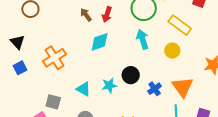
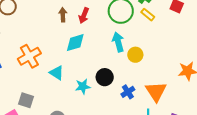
brown arrow: (86, 15) -> (63, 15), turned 32
yellow rectangle: (180, 25) -> (148, 15), moved, size x0.6
yellow circle: (172, 51) -> (135, 55), moved
cyan triangle: (83, 89) -> (57, 73), moved

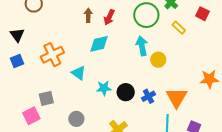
yellow rectangle: (148, 15) -> (179, 28), moved
black circle: (105, 77) -> (126, 92), moved
gray square: (26, 100) -> (46, 98), turned -35

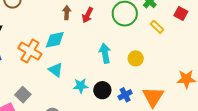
cyan diamond: (99, 44) -> (55, 40), moved
cyan arrow: (142, 46) -> (105, 53), moved
orange cross: (52, 55) -> (30, 51), turned -35
gray square: (46, 98) -> (23, 95), turned -35

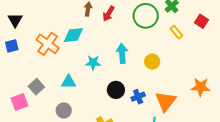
cyan triangle: (56, 70) -> (69, 82), moved, turned -42
cyan star: (81, 86) -> (93, 63), moved

